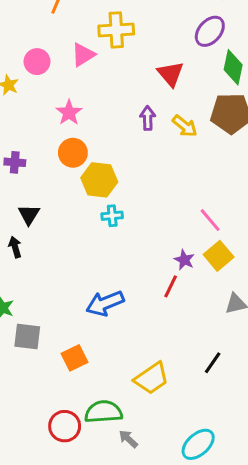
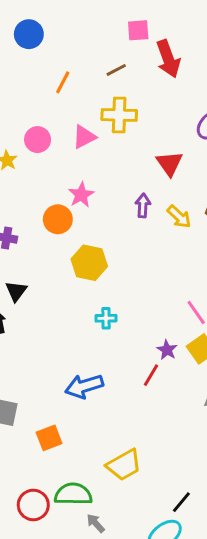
pink star: (69, 113) -> (81, 195), moved
orange circle: (73, 153) -> (58, 219), moved
cyan cross: (112, 216) -> (106, 318), moved
black line: (213, 363) -> (181, 502), moved

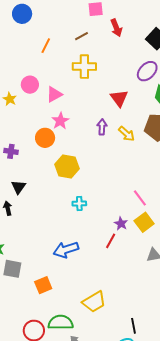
red arrow: (168, 59) -> (116, 28), size x0.7
pink triangle: (84, 137) -> (54, 94), moved
black line: (181, 502) -> (133, 326), turned -49

